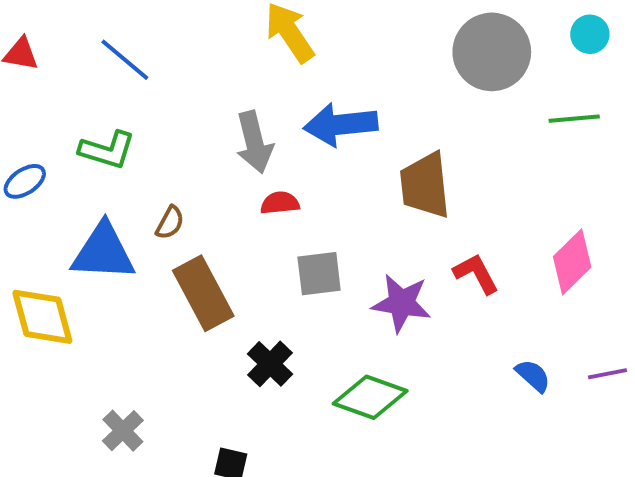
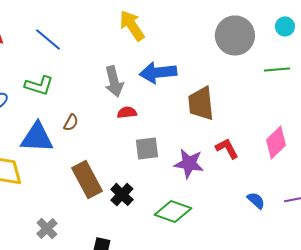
brown rectangle: (203, 293) -> (87, 179), moved

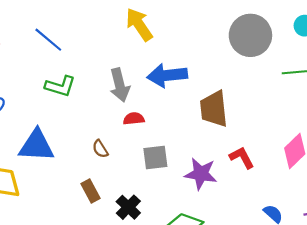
green L-shape: (39, 85) -> (60, 86), moved
brown semicircle: (71, 122) -> (100, 149), moved, turned 120
brown rectangle: (87, 179) -> (91, 191), size x0.6

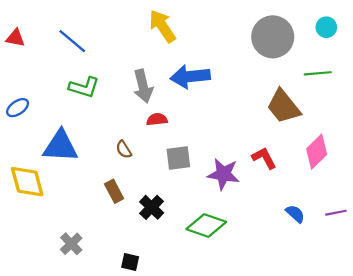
brown trapezoid: (214, 109) -> (283, 107), moved, turned -33

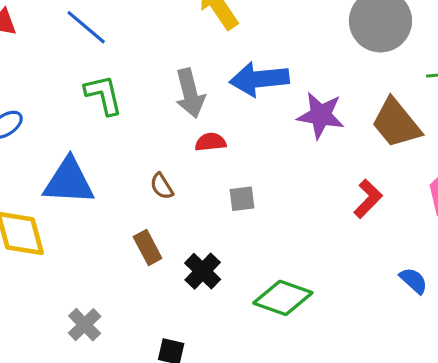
green L-shape: (84, 87) -> (103, 95), turned -120
gray square: (178, 158) -> (242, 199), size x0.7
red L-shape: (264, 158) -> (368, 199), turned 72
purple star: (223, 174) -> (321, 115), moved

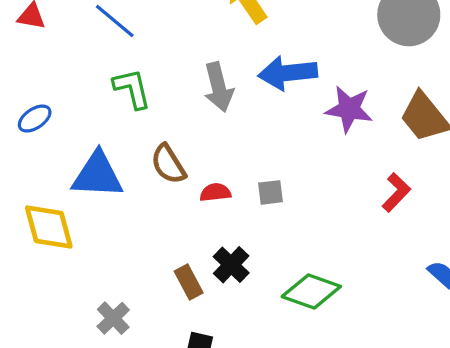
red semicircle: (210, 142) -> (215, 192), moved
brown semicircle: (162, 186) -> (168, 164), moved, size x1.5
brown rectangle: (148, 248) -> (189, 282), moved

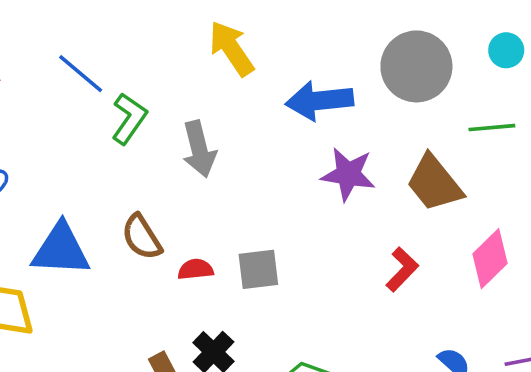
blue arrow: (288, 73) -> (319, 101), moved
green L-shape: (132, 89) -> (129, 119), moved, turned 48
gray square: (270, 192) -> (258, 269), size x1.4

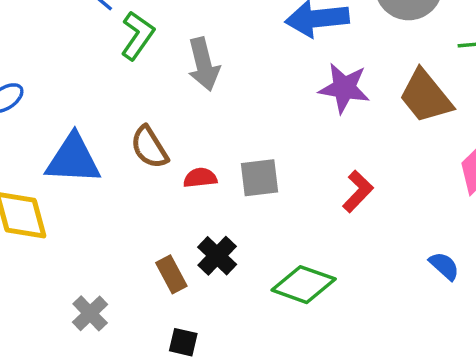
red L-shape: (402, 269) -> (358, 191), moved

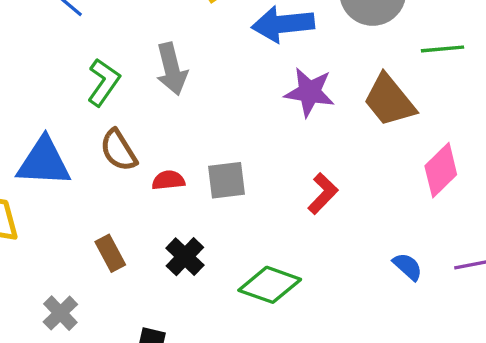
green L-shape: (137, 35) -> (104, 82), moved
brown rectangle: (171, 274) -> (110, 253), moved

